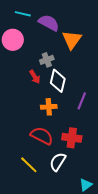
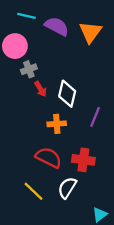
orange triangle: (72, 40) -> (90, 32), moved
gray cross: (47, 60) -> (29, 69), moved

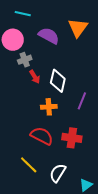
purple semicircle: (57, 26) -> (49, 36), moved
white semicircle: (67, 188) -> (58, 173), moved

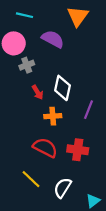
orange triangle: (78, 28) -> (78, 16), moved
red arrow: (35, 77) -> (38, 92), moved

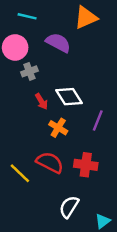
orange triangle: (78, 16) -> (86, 18), turned 30
white diamond: (63, 88) -> (69, 97), turned -45
orange cross: (53, 116) -> (58, 128), turned 35
yellow line: (31, 179) -> (20, 173), moved

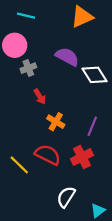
purple semicircle: (58, 43) -> (67, 57), moved
white diamond: (69, 97) -> (95, 75), moved
purple line: (98, 121) -> (92, 126), moved
red cross: (86, 165) -> (82, 157), turned -35

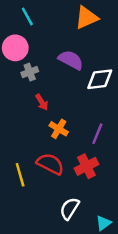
cyan line: (26, 16) -> (27, 16), turned 48
white diamond: (95, 75) -> (100, 79), turned -65
yellow line: (19, 165) -> (20, 175), turned 30

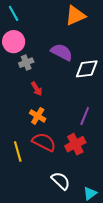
cyan line: (27, 16) -> (14, 13), moved
orange cross: (59, 129) -> (38, 116), moved
white semicircle: (70, 209) -> (61, 181), turned 102

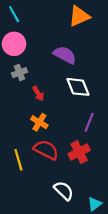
gray cross: (26, 63) -> (20, 73), moved
white diamond: (87, 69) -> (78, 87), moved, turned 75

